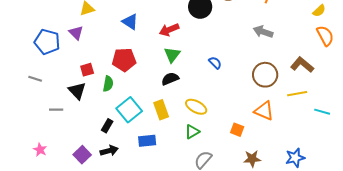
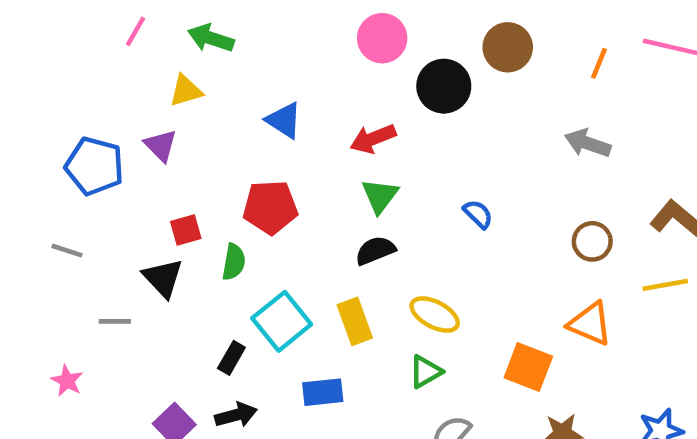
brown circle: (265, 75) -> (592, 241), size x0.7
orange square: (237, 130) -> (528, 367), size x1.5
pink star: (40, 150) -> (67, 381), moved

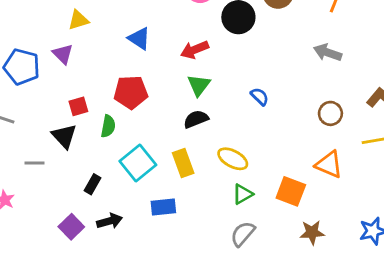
black rectangle: (231, 358) -> (93, 184), moved
green triangle: (426, 372) -> (243, 194), moved

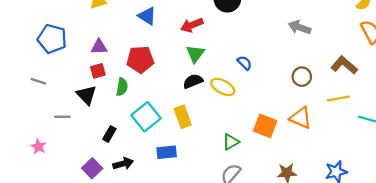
purple triangle: (63, 54) -> (99, 47), moved, turned -48
yellow ellipse: (233, 159) -> (223, 87), moved
orange square: (291, 191) -> (265, 126), moved

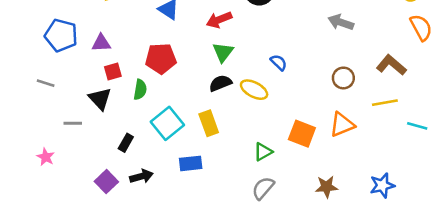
purple triangle: (99, 47) -> (101, 43), moved
orange triangle: (301, 118) -> (342, 125), turned -45

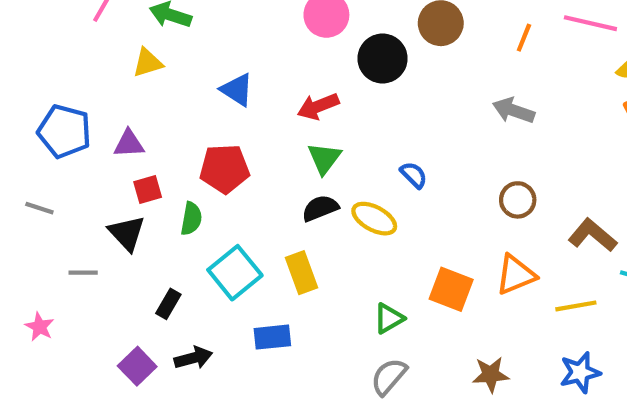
brown L-shape: (391, 65) -> (593, 235), moved
yellow line: (385, 103) -> (576, 306), moved

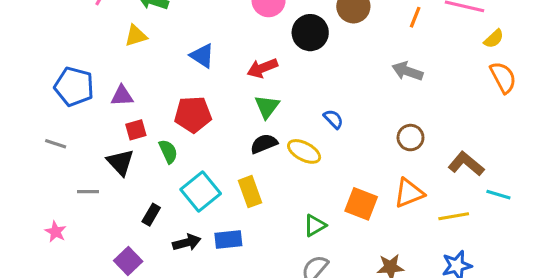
green semicircle: (191, 219) -> (168, 151), turned -35
black arrow: (193, 358) -> (187, 242), moved

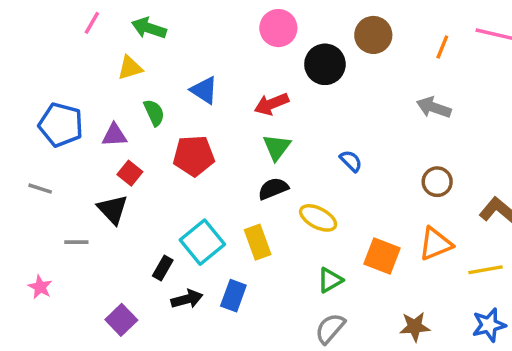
red square: (136, 130) -> (130, 173), turned -35
green semicircle: (168, 151) -> (154, 113), moved
yellow ellipse: (304, 151) -> (318, 218), moved
black rectangle: (151, 215) -> (163, 268), moved
blue rectangle: (228, 239) -> (233, 296), turned -64

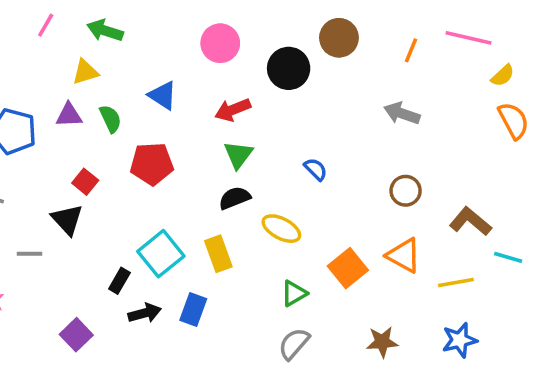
pink circle: (278, 28) -> (220, 43), moved
purple triangle: (114, 135) -> (69, 115), moved
orange triangle: (435, 244) -> (404, 256), turned 51
orange square: (382, 256) -> (348, 268), turned 30

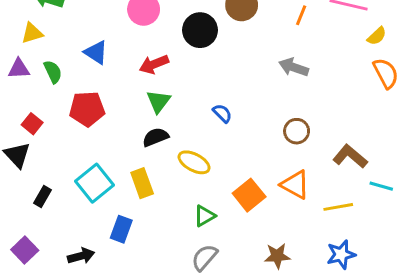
black rectangle: (119, 281) -> (43, 197), moved
black arrow: (145, 313) -> (81, 256), moved

